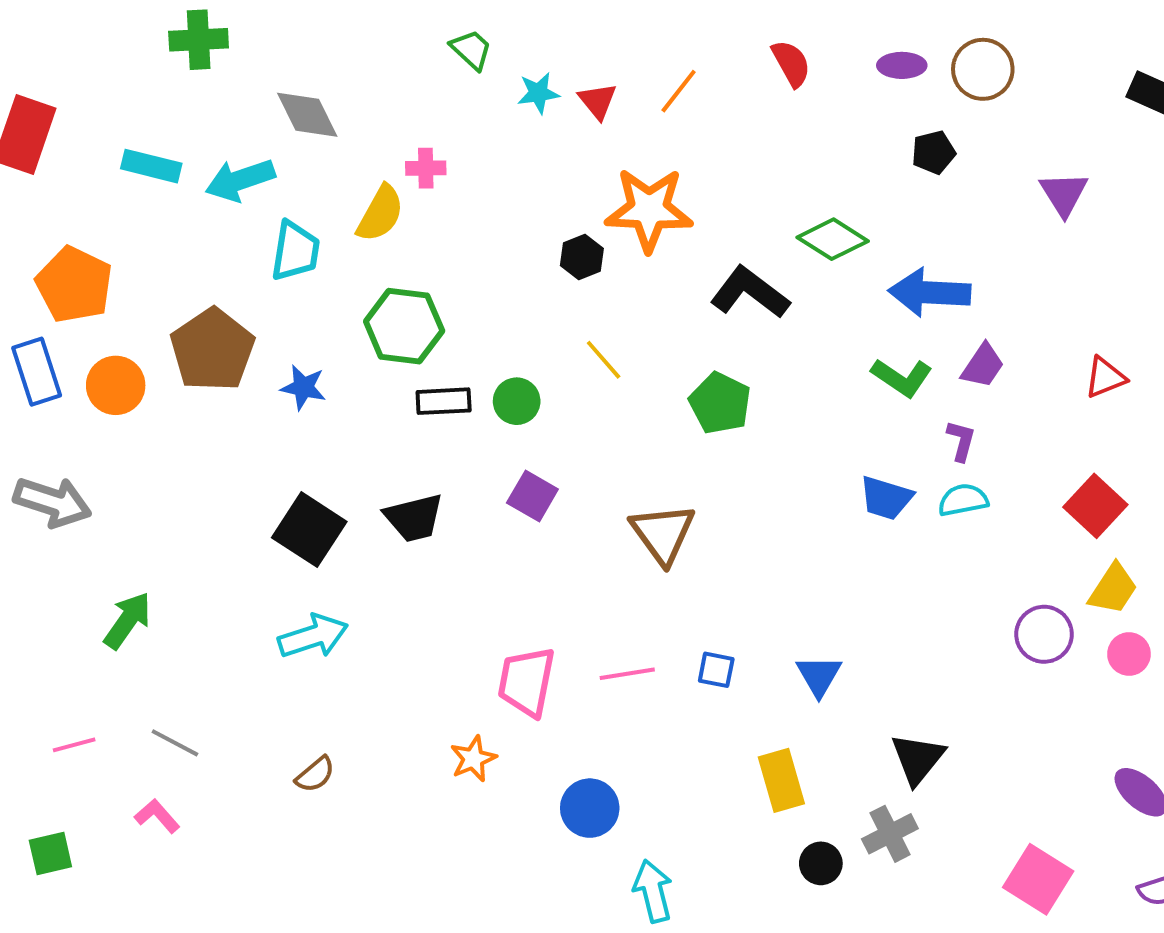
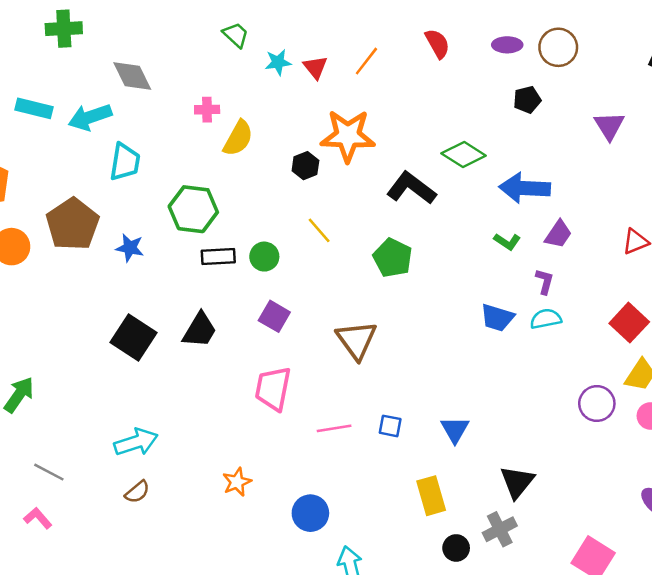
yellow semicircle: (380, 214) -> (238, 138), moved
green L-shape: (902, 377) -> (507, 242), size x0.7
black trapezoid: (414, 518) -> (200, 330), turned -45
cyan arrow: (313, 636) -> (136, 442), moved
pink trapezoid: (527, 682) -> (273, 389), moved

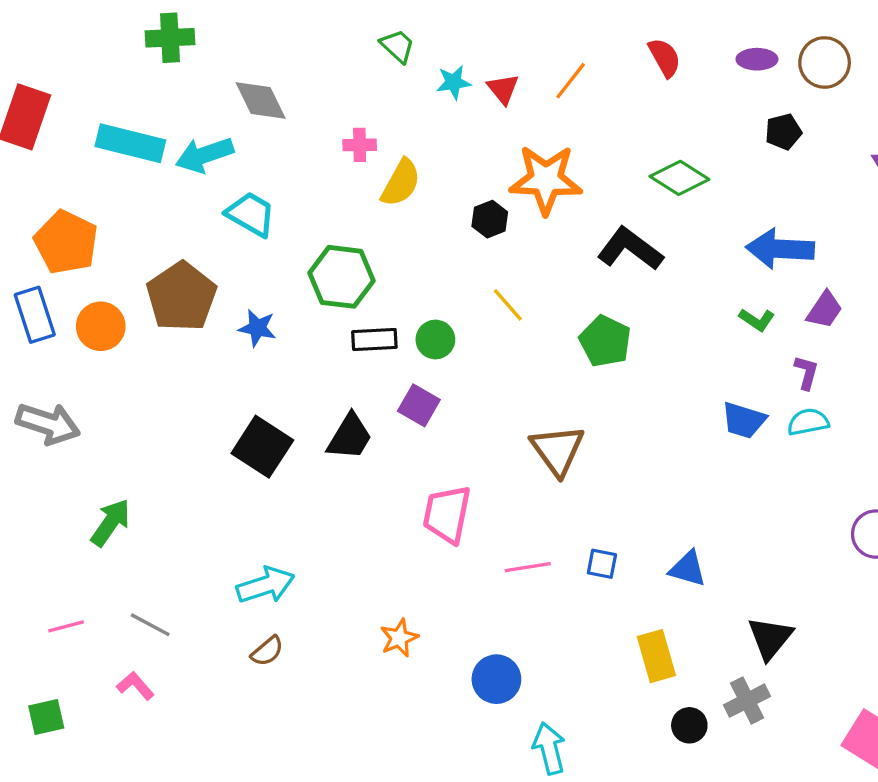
cyan rectangle: (34, 108) -> (130, 143), size x1.4
green diamond: (464, 154) -> (679, 178), moved
cyan trapezoid: (125, 162) -> (251, 214), turned -69
purple square: (274, 316) -> (419, 405), moved
blue triangle: (455, 430) -> (688, 569), turned -44

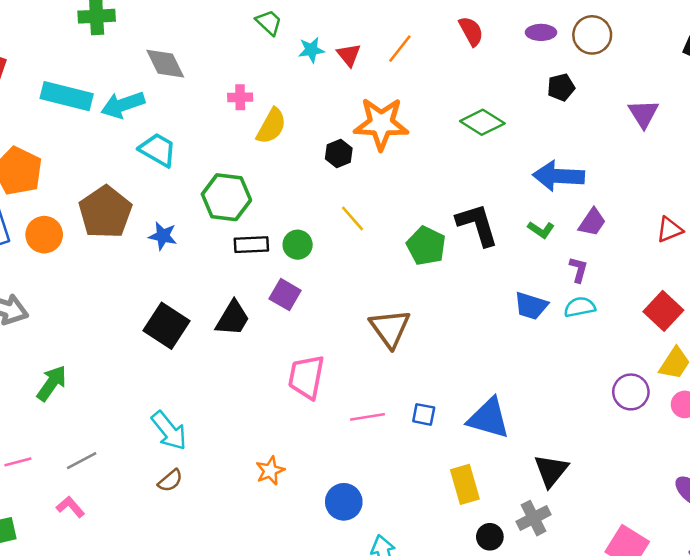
black L-shape: (630, 249) -> (477, 225), moved, turned 36
blue triangle: (688, 569) -> (489, 418), size x1.5
cyan arrow: (266, 585) -> (169, 431), turned 69
gray line: (150, 625) -> (82, 461), turned -56

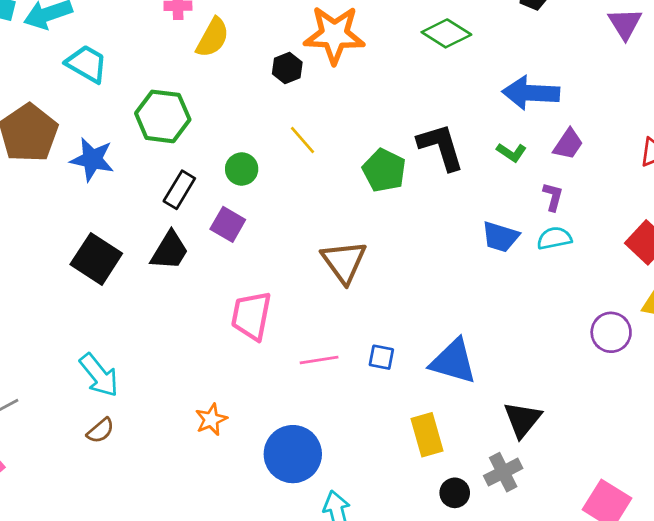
blue star: (163, 236) -> (92, 159), size x1.4
black rectangle: (251, 245) -> (179, 190), moved, turned -56
blue circle: (344, 502) -> (293, 454), size x1.4

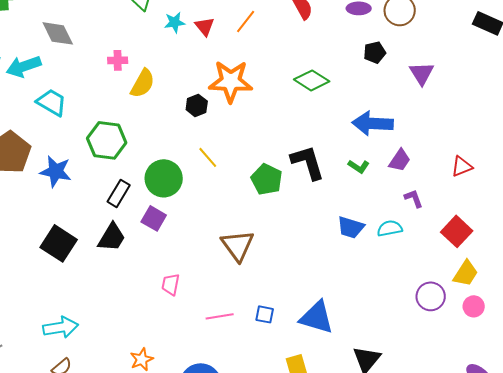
purple triangle: (625, 24) -> (422, 73), moved
green circle: (242, 169) -> (164, 178), size x1.6
purple L-shape: (553, 197) -> (414, 198), moved, turned -35
pink trapezoid: (251, 316) -> (171, 284), size x0.6
cyan arrow: (99, 375) -> (61, 327), turned -60

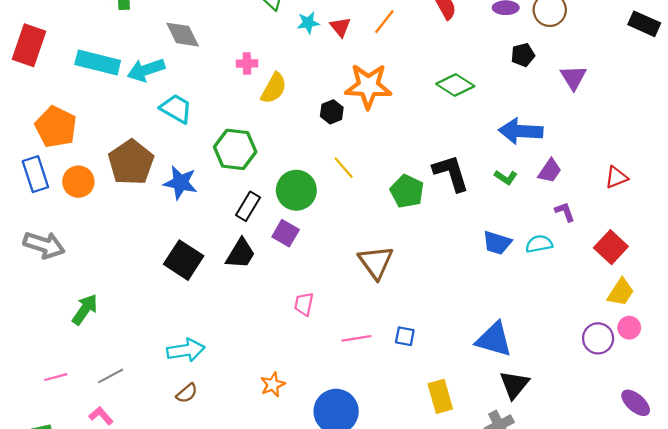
purple circle: (431, 296) -> (598, 338), moved
blue triangle: (317, 317) -> (494, 339), moved

